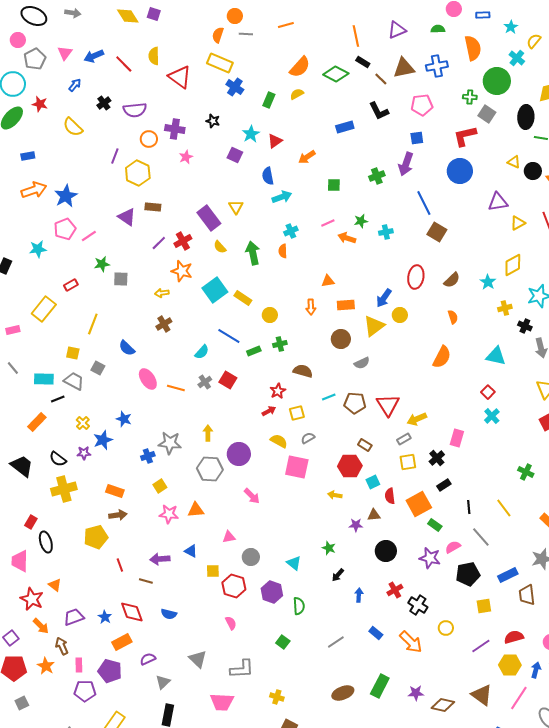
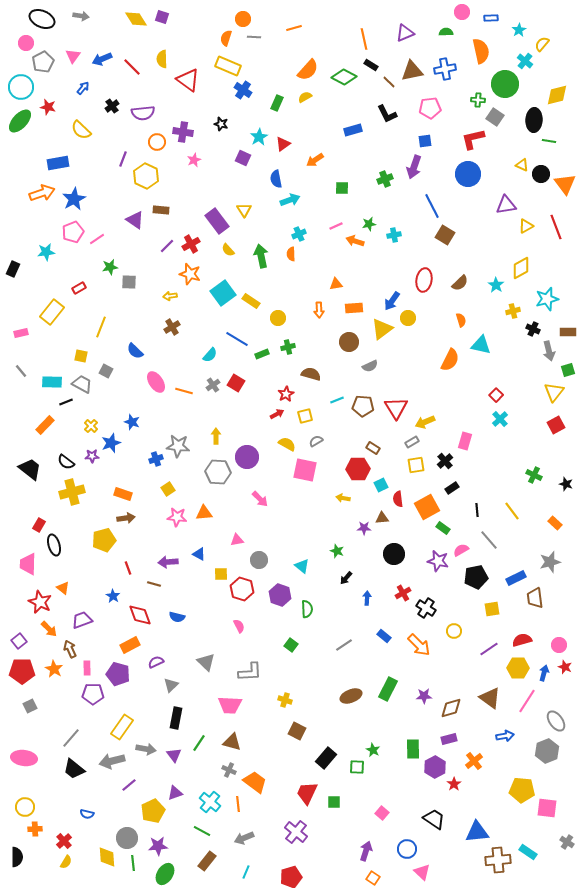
blue rectangle: (28, 156) -> (58, 163), moved, size x1.5
cyan triangle: (496, 356) -> (481, 345), moved
blue star: (105, 617) -> (113, 596), moved
brown diamond: (443, 705) -> (451, 708), turned -30

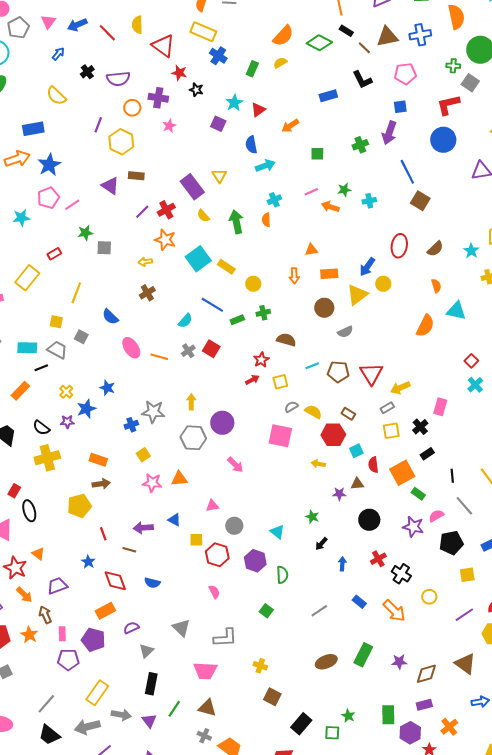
red star: (48, 107) -> (179, 73), moved
yellow semicircle: (287, 444) -> (313, 412), moved

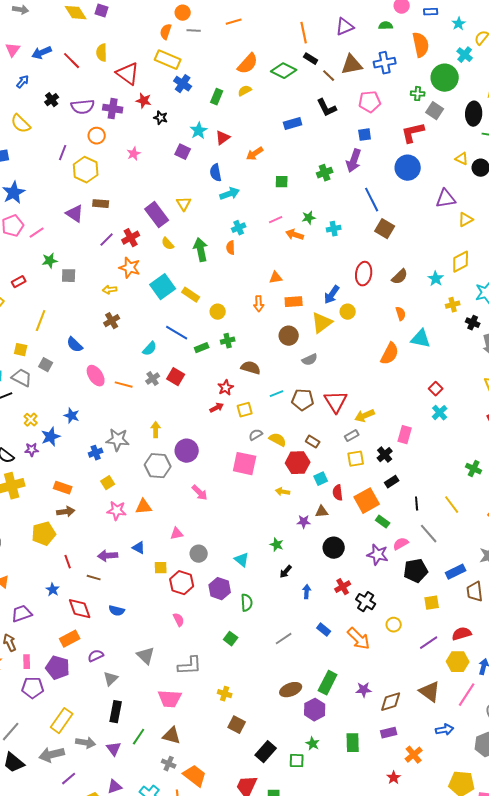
purple cross: (158, 98) -> (113, 109), moved
purple hexagon: (410, 733) -> (315, 710), moved

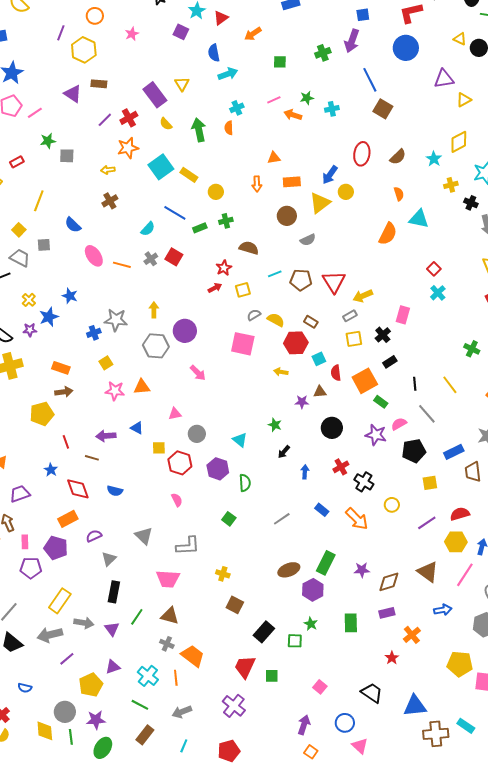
orange star: (130, 268) -> (128, 148), turned -30
yellow square: (21, 350) -> (19, 230), turned 32
gray square: (46, 365) -> (44, 245), turned -32

